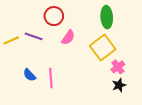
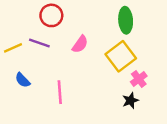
red circle: (54, 16) -> (51, 15), moved
blue semicircle: (29, 75) -> (23, 80), moved
black star: (119, 85) -> (130, 101), moved

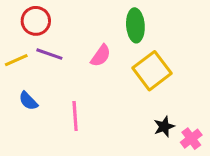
red circle: (51, 15) -> (36, 21), moved
green ellipse: (126, 20) -> (135, 25), moved
pink cross: (139, 79) -> (191, 139), moved

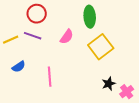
red circle: (36, 21) -> (37, 14), moved
blue semicircle: (28, 101) -> (19, 67), turned -80

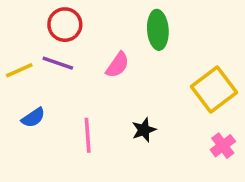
yellow square: (101, 47) -> (214, 90), moved
black star: (109, 84) -> (144, 130), moved
pink cross: (127, 92) -> (223, 146), moved

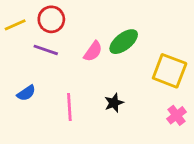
green ellipse: (158, 30) -> (124, 42), moved, turned 56
yellow line: (19, 70) -> (15, 25), moved
yellow square: (214, 90) -> (170, 71), turned -32

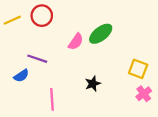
purple line: (46, 50) -> (37, 59), moved
yellow square: (170, 71) -> (138, 69), moved, size x0.7
pink line: (69, 107) -> (52, 99), moved

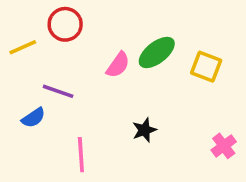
yellow line: (12, 20) -> (23, 47), moved
yellow square: (138, 69) -> (206, 67), moved

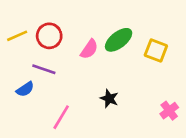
red circle: (65, 24) -> (49, 36), moved
black star: (144, 130) -> (109, 99), turned -30
pink line: (81, 155) -> (61, 117), turned 35

